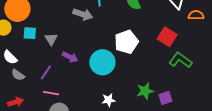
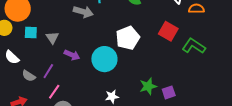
green L-shape: (180, 60) -> (194, 46), moved
gray semicircle: (18, 75) -> (29, 76), moved
pink line: (51, 93) -> (54, 92), turned -63

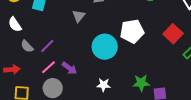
gray triangle: (52, 38) -> (79, 16), moved
purple arrow: (72, 55) -> (69, 68), moved

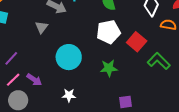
white pentagon: (132, 31) -> (108, 32), moved
green star: (141, 83) -> (109, 68), moved

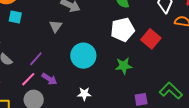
purple line: (11, 58) -> (36, 59), moved
green L-shape: (159, 61) -> (171, 91), moved

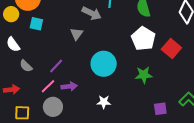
white pentagon: (123, 30) -> (143, 39), turned -30
purple arrow: (49, 79) -> (69, 86), turned -42

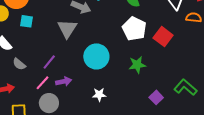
gray triangle: (76, 34) -> (67, 29), size x1.5
purple square: (160, 109) -> (156, 97), turned -32

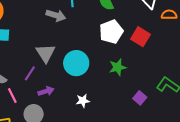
gray triangle: (67, 29) -> (45, 53), moved
white pentagon: (134, 29) -> (111, 32), turned 30
pink line: (43, 83) -> (12, 96), moved, turned -63

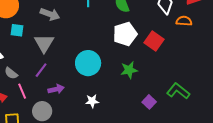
gray arrow: (56, 15) -> (50, 14), moved
gray triangle: (45, 53) -> (44, 43), moved

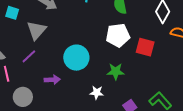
red square: (154, 41) -> (145, 47), turned -30
purple arrow: (56, 89) -> (52, 80), moved
white star: (92, 101) -> (97, 93), moved

